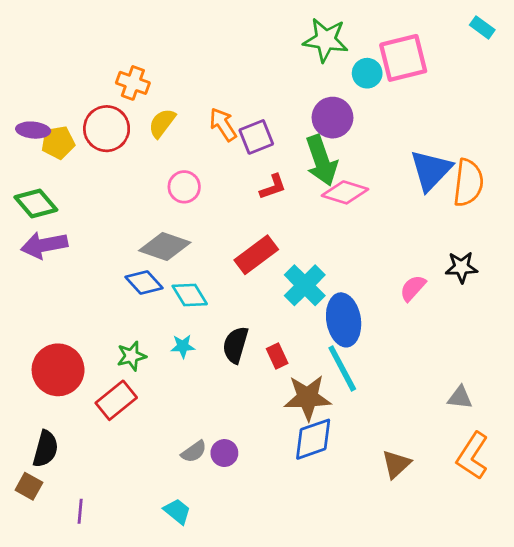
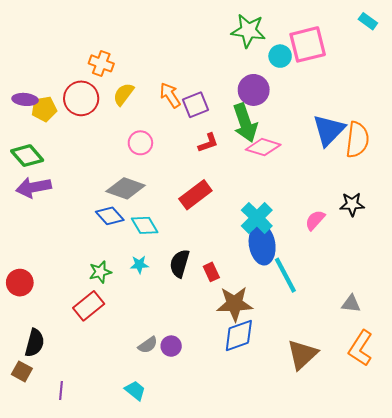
cyan cross: (305, 285) -> (257, 218), moved
cyan line: (342, 368) -> (285, 275), moved
red circle: (58, 370) -> (20, 283), moved, size x0.7
brown triangle: (396, 464) -> (302, 355), size x1.4

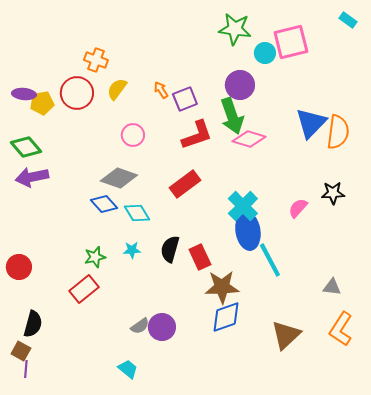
orange arrow: (170, 95) -> (161, 90), size x0.7
red L-shape: (208, 143) -> (197, 135), size x1.6
red rectangle: (211, 272) -> (200, 257), size x1.4
purple circle: (171, 346) -> (162, 327), size x1.4
purple line: (61, 390) -> (26, 369), moved

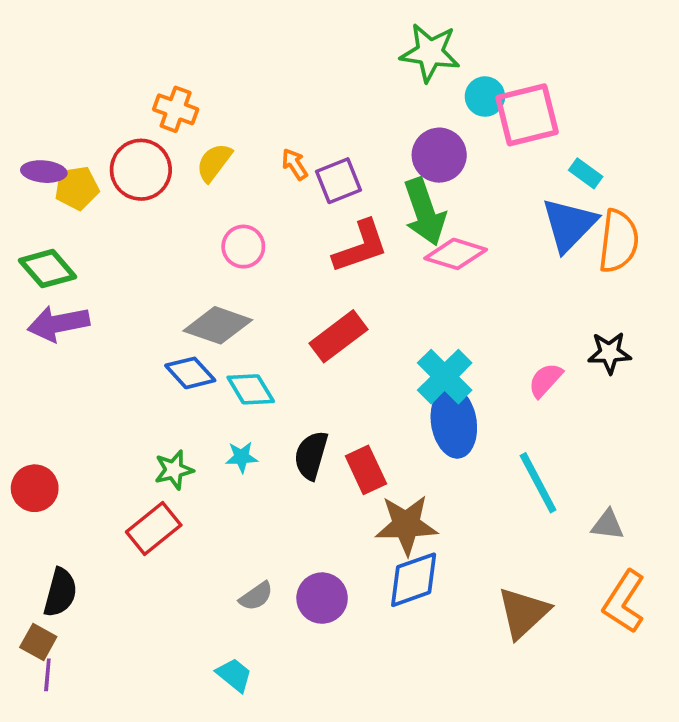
cyan rectangle: (348, 20) -> (586, 173), moved
pink square: (291, 42) -> (527, 115), moved
cyan line: (270, 260) -> (538, 483), moved
purple circle: (162, 327) -> (322, 598), moved

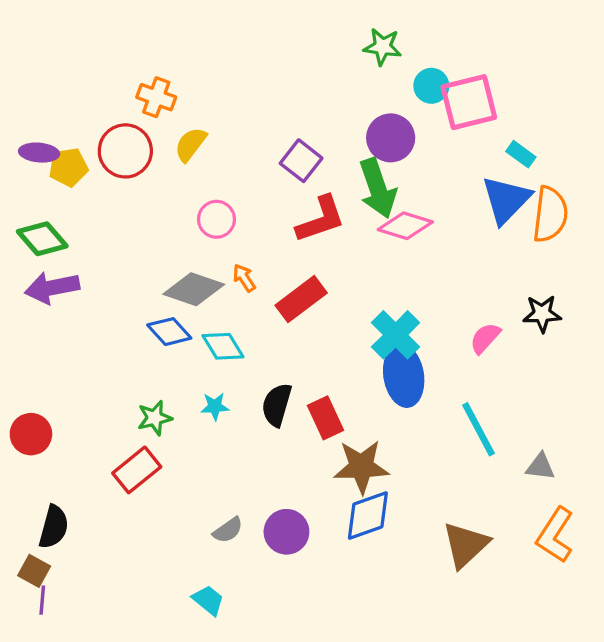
green star: (430, 53) -> (383, 47), size x0.7
orange arrow: (295, 164) -> (244, 278), moved
purple square: (339, 181) -> (301, 161), turned -30

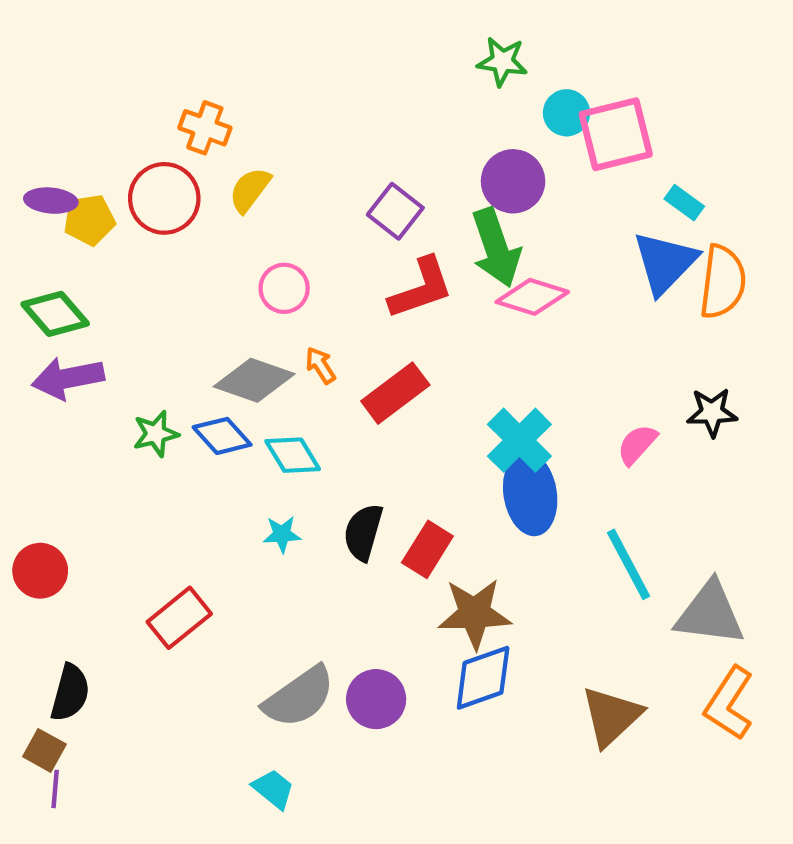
green star: (155, 418) -> (156, 434), moved
red rectangle: (326, 418) -> (427, 549), turned 57
gray triangle: (540, 467) -> (710, 614), size x1.8
gray semicircle: (228, 530) -> (299, 697), size x1.8

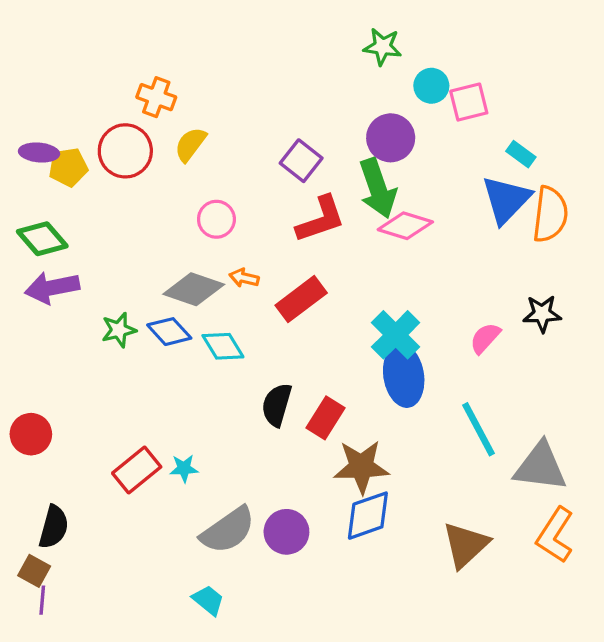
pink square: (616, 134) -> (469, 102), size x0.7
orange arrow: (320, 365) -> (244, 278), turned -44
cyan star: (282, 534) -> (184, 468), moved

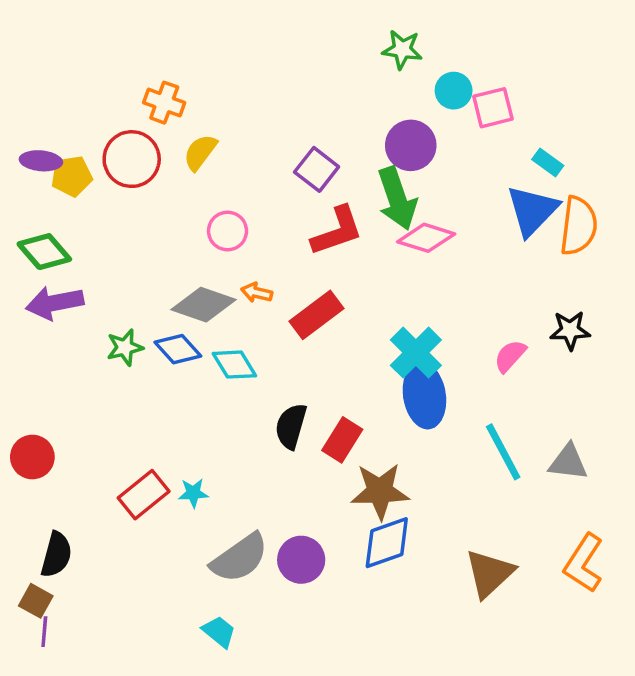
gray triangle: (540, 467) -> (568, 462), moved, size x0.7

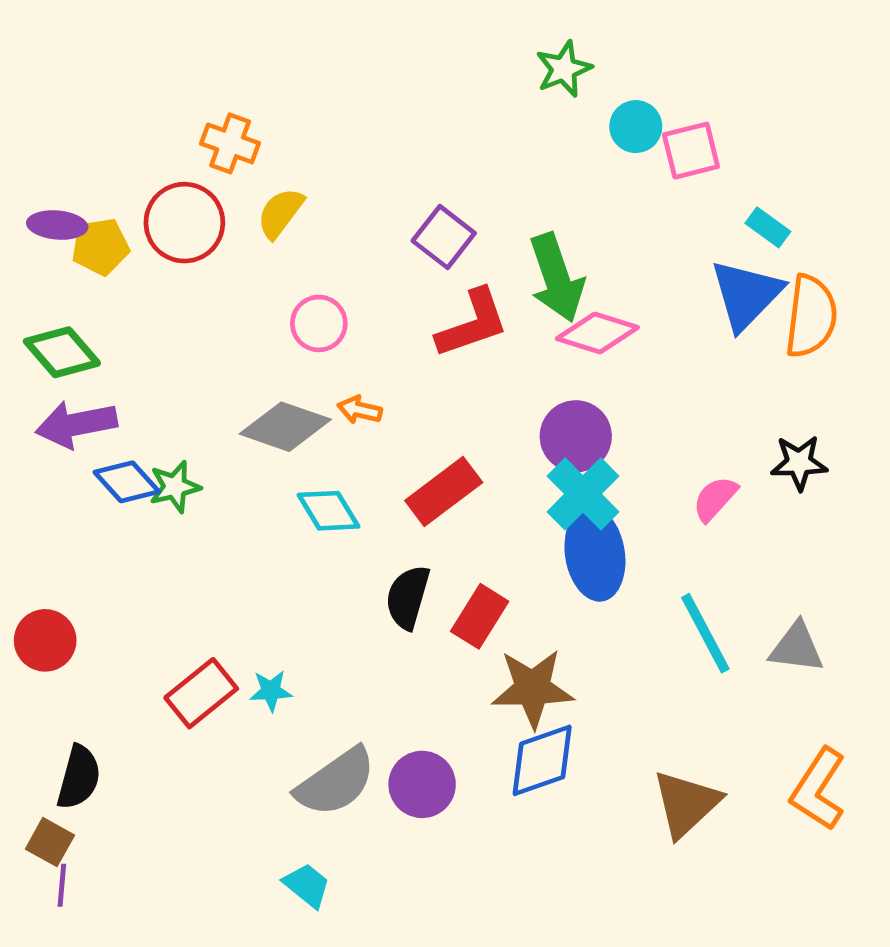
green star: (402, 49) -> (564, 69), turned -30
purple circle: (411, 145) -> (576, 436), moved
red rectangle: (317, 315) -> (444, 492), moved
blue diamond: (178, 349) -> (127, 482), moved

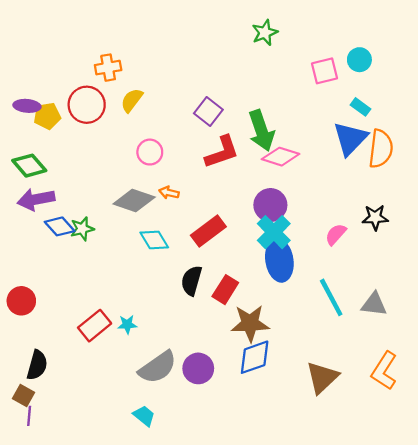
cyan circle: (636, 127) -> (359, 60), moved
orange cross: (230, 143) -> (108, 68), turned -30

